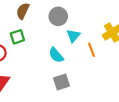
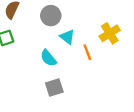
cyan triangle: (73, 36) -> (67, 37), turned -32

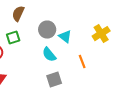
gray circle: (51, 16) -> (47, 30), moved
orange line: (87, 52) -> (82, 62), moved

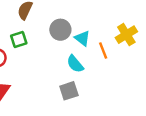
cyan semicircle: (49, 55) -> (75, 64), moved
orange line: (82, 62) -> (103, 50), moved

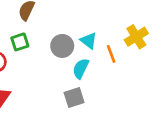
gray circle: (60, 30) -> (62, 46), moved
cyan semicircle: (75, 64) -> (81, 68), turned 66

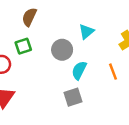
cyan triangle: (89, 41) -> (86, 32), moved, turned 42
orange line: (111, 54) -> (113, 72), moved

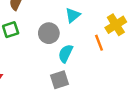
orange line: (113, 72) -> (99, 43), moved

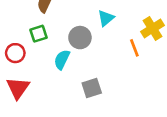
cyan semicircle: (66, 53) -> (62, 60), moved

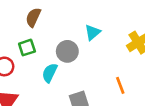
orange line: (134, 48) -> (120, 85), moved

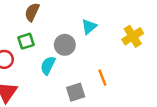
orange line: (120, 85) -> (102, 78), moved

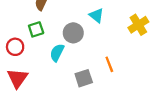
cyan triangle: (89, 27) -> (96, 15), turned -42

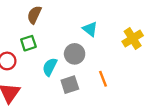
gray circle: (73, 33) -> (75, 54), moved
gray square: (84, 78) -> (70, 85), moved

